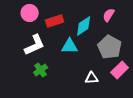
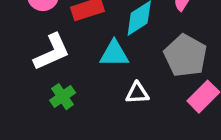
white triangle: (92, 78) -> (137, 93), moved

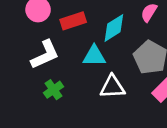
white triangle: (137, 93) -> (112, 87), size x1.4

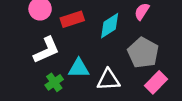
cyan triangle: (94, 56) -> (79, 68), moved

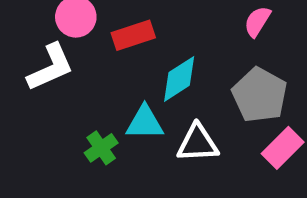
cyan diamond: (110, 26) -> (179, 79), moved
white L-shape: (46, 50) -> (51, 67), moved

